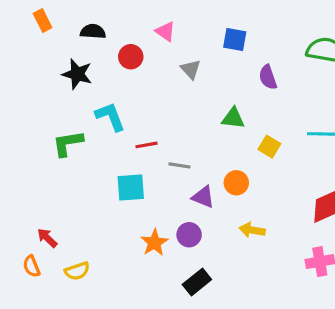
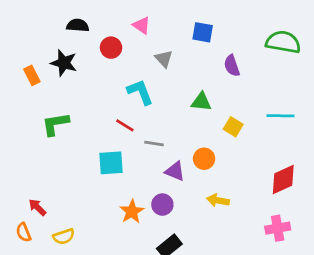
orange rectangle: (43, 20) -> (32, 75), moved
cyan L-shape: (110, 117) -> (140, 92), moved
red line: (147, 145) -> (125, 125), turned 42

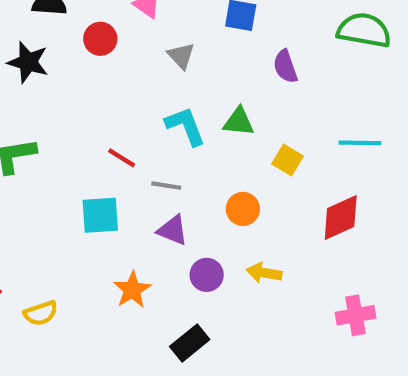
cyan L-shape: (140, 92) -> (185, 126), moved
purple triangle: (175, 171) -> (173, 230), moved
red diamond: (283, 180) -> (341, 217), moved
purple circle: (162, 205) -> (207, 275), moved
yellow semicircle: (64, 236) -> (41, 313), moved

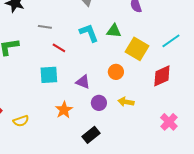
cyan line: (360, 143) -> (171, 41), turned -36
yellow square: (287, 160) -> (137, 49), size x1.6
gray line: (166, 186) -> (45, 27), moved
pink cross: (356, 315) -> (169, 122), turned -36

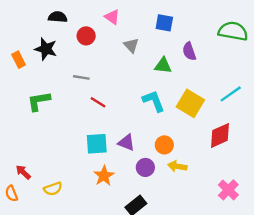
green triangle: (114, 31) -> (163, 66), moved
cyan L-shape: (89, 33) -> (154, 101), moved
orange circle: (116, 72) -> (164, 145), moved
cyan square: (49, 75) -> (97, 144), moved

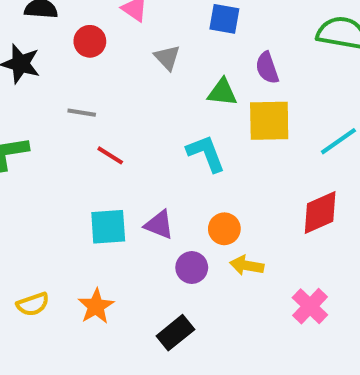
yellow square: (190, 103) -> (269, 121), moved, turned -32
orange star: (104, 176) -> (96, 306), moved
pink cross: (228, 190) -> (310, 306), moved

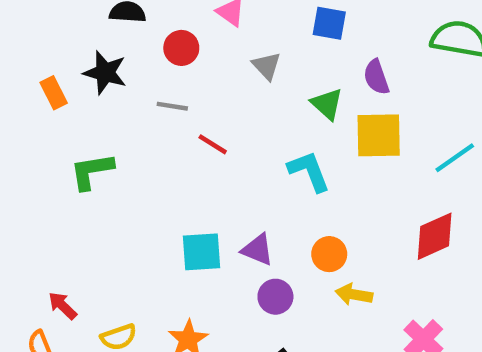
green triangle: (222, 92) -> (327, 104), turned 36
gray line: (82, 113) -> (172, 106), moved
red line: (110, 155) -> (213, 144), moved
purple circle: (192, 268) -> (275, 297), moved

